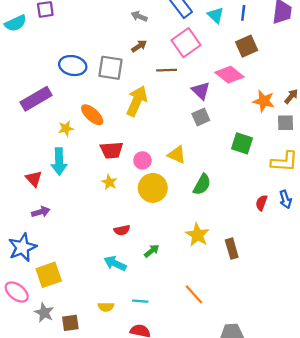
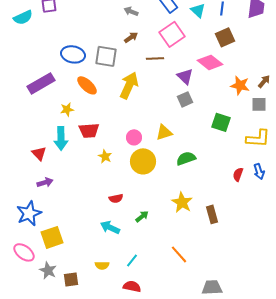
orange ellipse: (92, 115) -> (87, 85), moved
red trapezoid: (112, 150) -> (89, 130), moved
yellow triangle: (177, 155) -> (164, 132), turned -42
green semicircle: (202, 184) -> (186, 158), turned -138
cyan line: (140, 301) -> (132, 260), turned -56

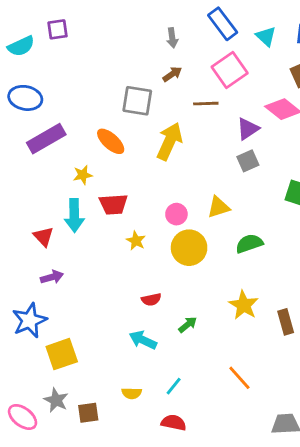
gray arrow: (131, 11) -> (172, 38), turned -120
blue ellipse: (73, 54) -> (25, 98), moved
purple triangle: (185, 76) -> (248, 129), turned 42
pink ellipse: (24, 252) -> (23, 417), moved

